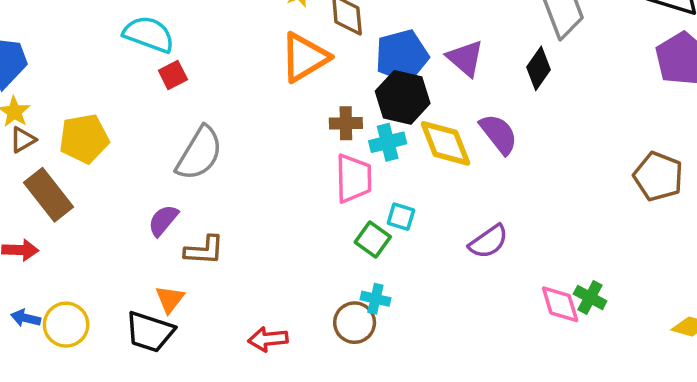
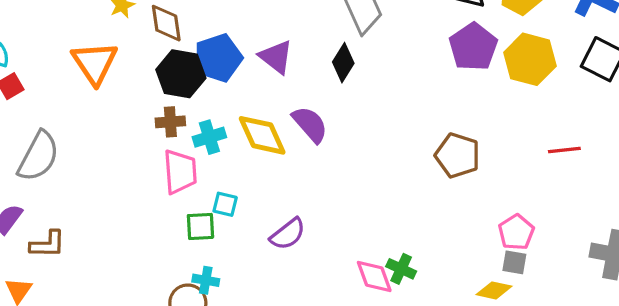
orange triangle: (305, 57) -> (95, 63), moved, turned -30
black hexagon: (403, 97) -> (181, 74), moved
green square: (373, 239) -> (200, 226), turned -36
purple semicircle: (488, 242) -> (288, 234), moved

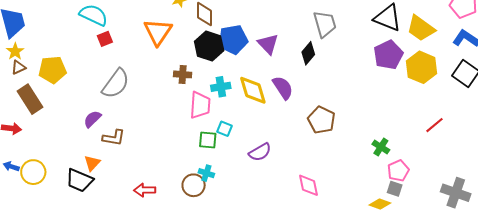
brown cross: (170, 122) -> (183, 74), moved
red line: (564, 150) -> (435, 125), turned -42
brown pentagon: (458, 155) -> (321, 120), moved
green cross: (401, 269) -> (381, 147), moved

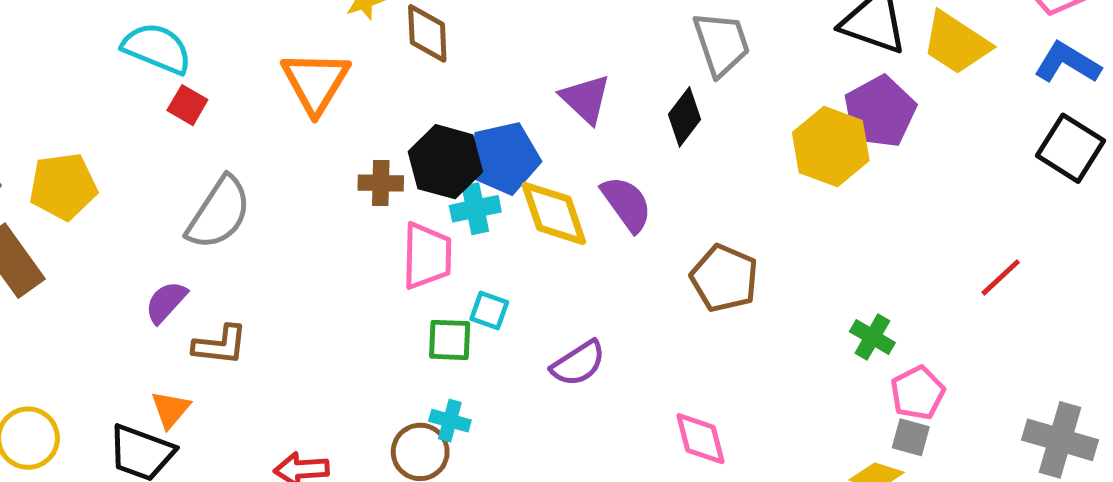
red square: (105, 39) -> (187, 105), turned -35
blue pentagon: (233, 40) -> (504, 158), moved
black hexagon: (209, 46) -> (445, 162), moved
yellow hexagon: (422, 67) -> (831, 147), moved

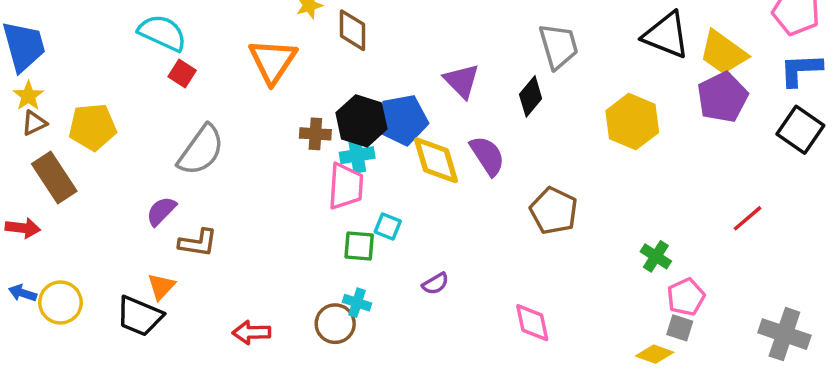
blue L-shape: (1067, 63) -> (801, 70), turned -36
purple pentagon: (880, 112) -> (722, 97), moved
cyan cross: (475, 209) -> (357, 155), moved
purple semicircle: (578, 363) -> (435, 284), moved, size x0.7

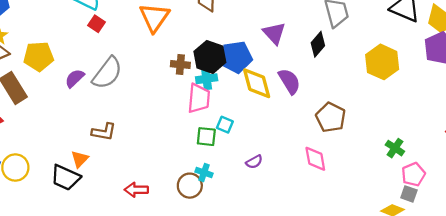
purple semicircle: (161, 211) -> (75, 78), moved
pink diamond: (532, 323) -> (315, 159), moved

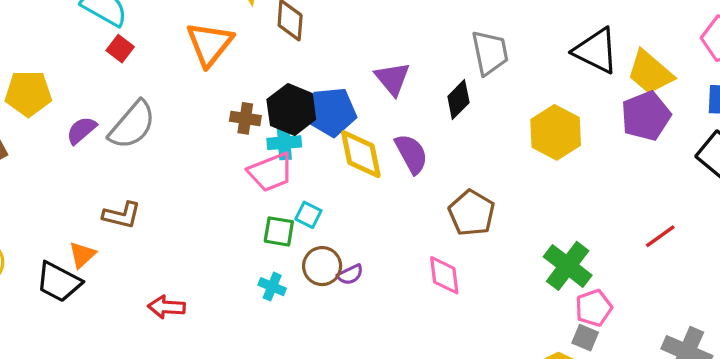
pink trapezoid: (199, 98) -> (271, 172), turned 60
green cross: (395, 148) -> (568, 266), size x1.6
brown circle: (190, 186) -> (322, 266), moved

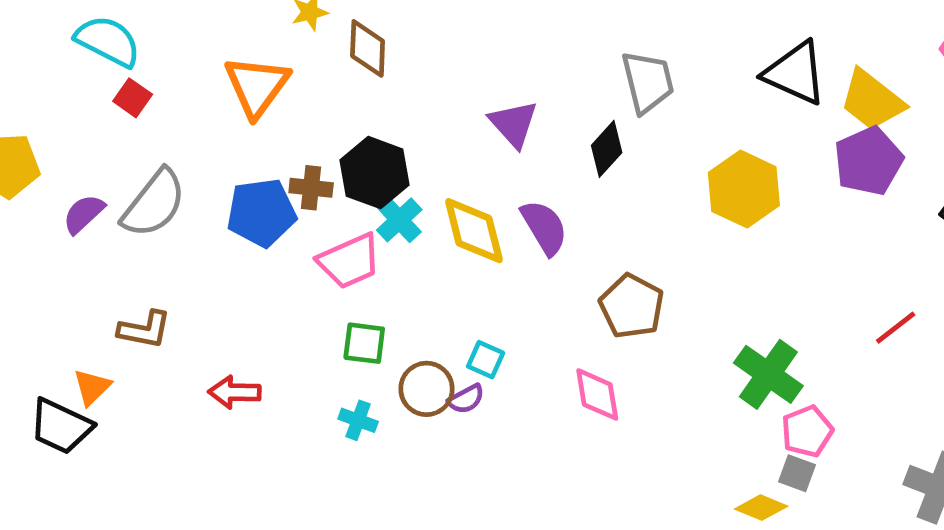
blue pentagon: (332, 112) -> (261, 213), moved
cyan cross: (284, 143) -> (399, 220), moved, turned -36
cyan square: (308, 215) -> (486, 360), moved
red arrow: (167, 307) -> (235, 392), moved

